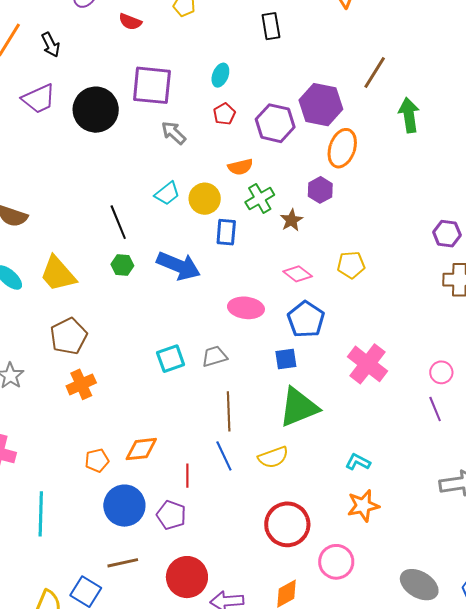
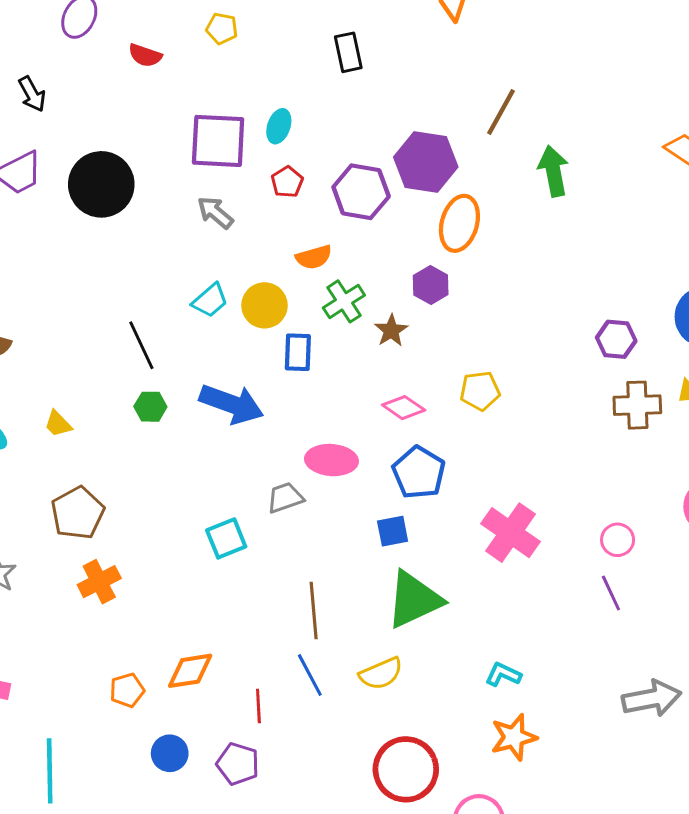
purple square: (152, 85) -> (218, 141), moved
yellow trapezoid: (58, 274) -> (58, 424), size x0.5
gray trapezoid: (214, 356) -> (285, 498), moved
blue circle: (124, 506) -> (170, 753), size x0.6

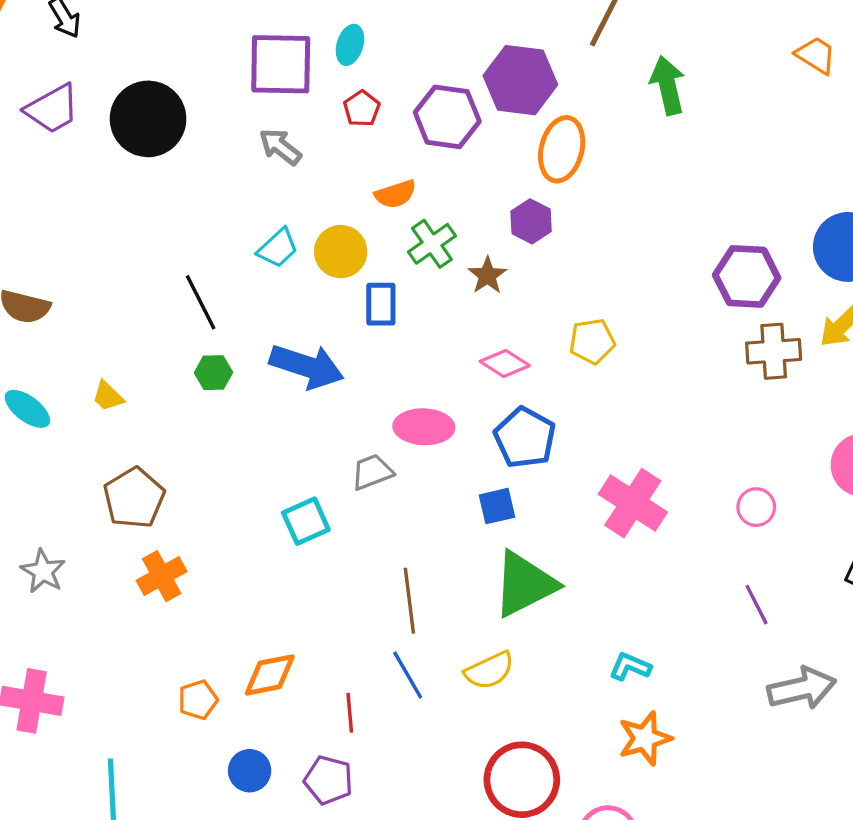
purple hexagon: (616, 339) -> (747, 276), size x1.4
purple line: (611, 593) -> (757, 605), moved

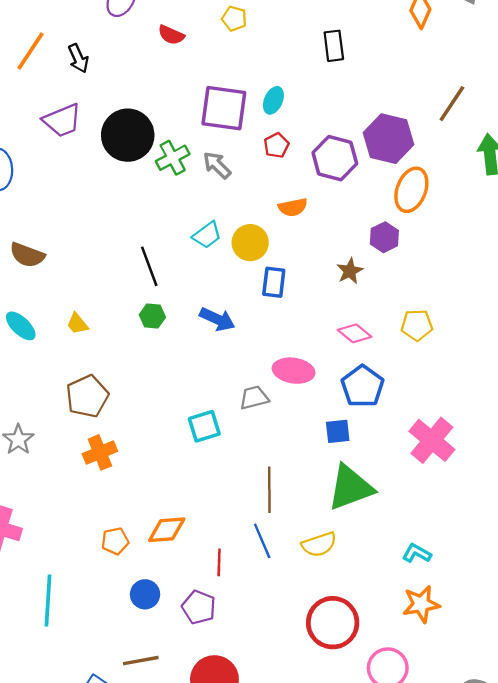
green cross: (432, 244) -> (173, 158), moved
blue arrow: (307, 366) -> (217, 319), size x0.7

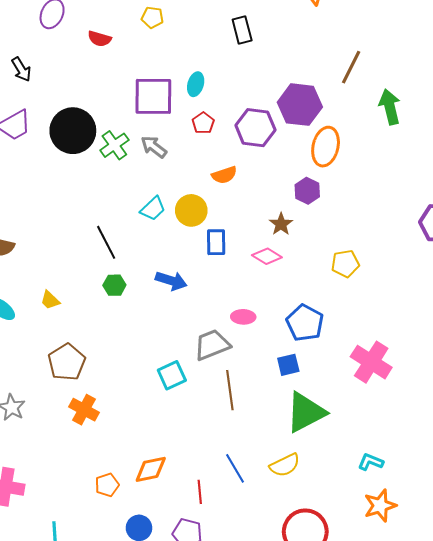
pink diamond: (355, 333) -> (267, 256), moved
pink ellipse: (294, 371) -> (243, 317), size x0.7
gray trapezoid: (254, 398) -> (212, 345), size x1.4
orange cross: (100, 452) -> (84, 410), turned -32
brown line: (269, 490) -> (230, 390), moved

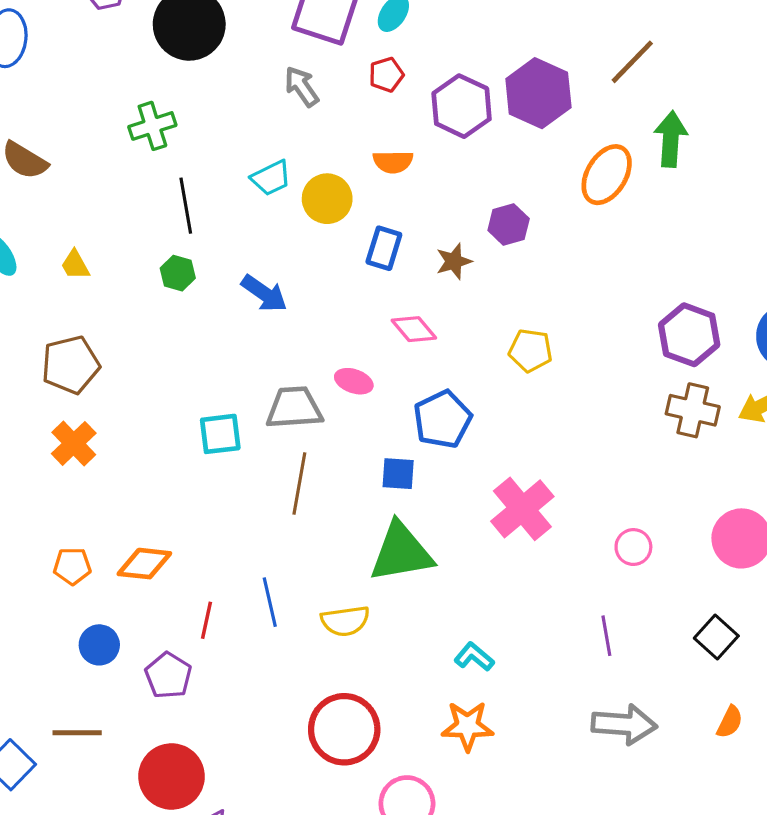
green cross: (114, 145) -> (152, 126), moved
orange ellipse: (326, 147) -> (607, 175), moved
blue rectangle: (216, 242) -> (384, 248), moved
pink diamond: (267, 256) -> (414, 329), moved

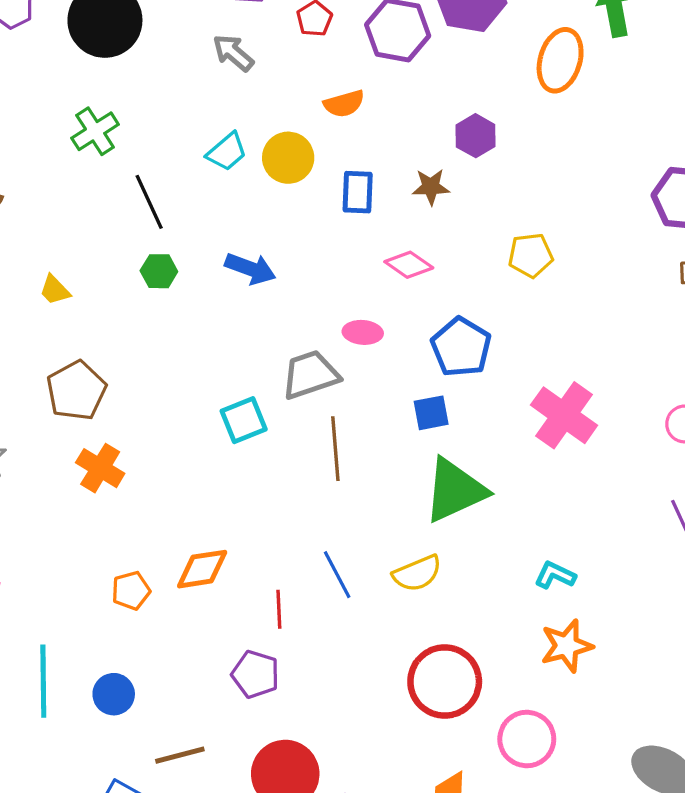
brown star: (454, 261) -> (431, 187), turned 30
blue circle: (99, 645) -> (114, 694), moved

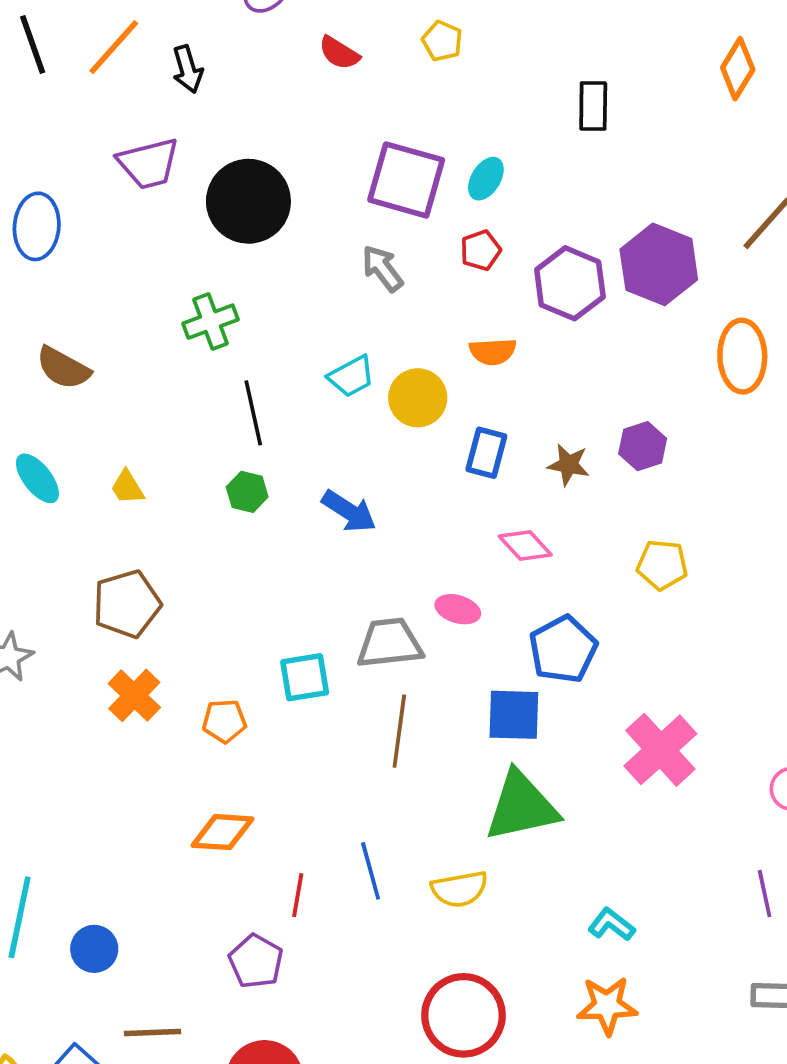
orange ellipse: (560, 60) -> (742, 356), turned -30
purple hexagon: (476, 136) -> (643, 446), moved
blue square: (431, 413) -> (514, 715), size x1.4
orange pentagon: (131, 591) -> (224, 721), moved

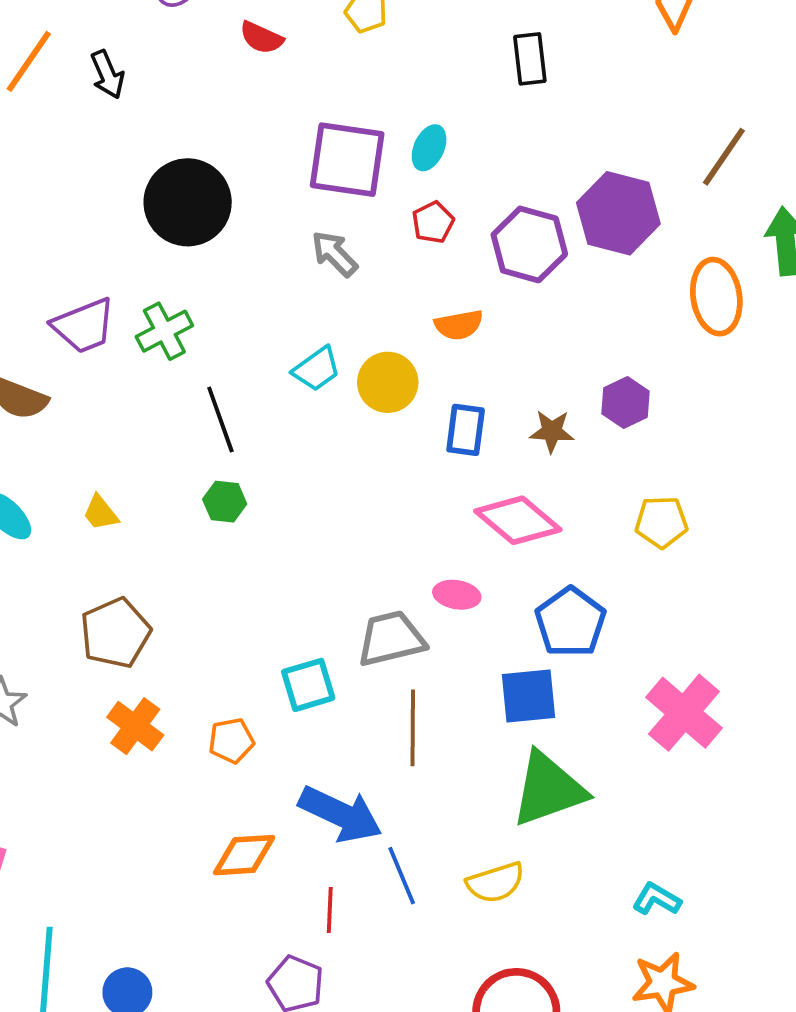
purple trapezoid: (149, 163) -> (84, 326), moved
blue arrow: (349, 511) -> (341, 814), moved, size x1.4
pink diamond: (525, 546) -> (518, 520), size x1.5

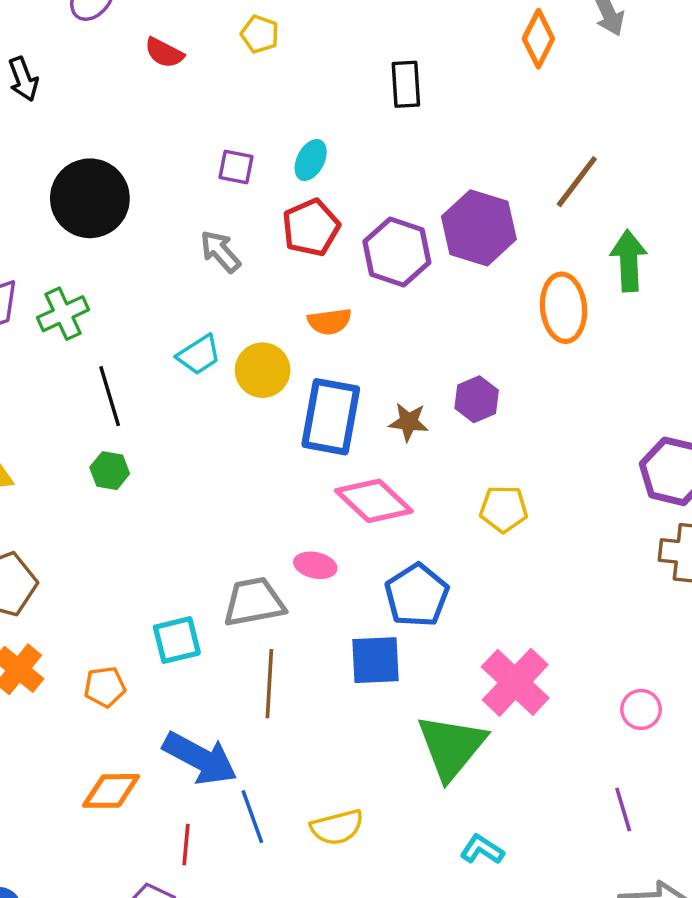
purple square: (347, 160) -> (236, 167), size x0.5
red pentagon: (433, 222) -> (311, 228), size x1.5
blue rectangle: (466, 430) -> (331, 417), size x1.6
green triangle: (548, 789) -> (451, 747), moved, turned -34

